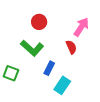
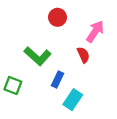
red circle: (39, 22) -> (58, 17), moved

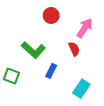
cyan rectangle: (73, 100) -> (81, 89), moved

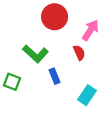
red circle: (51, 15) -> (55, 17), size x1.5
blue rectangle: (51, 71) -> (55, 76), turned -48

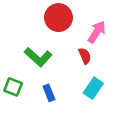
blue rectangle: (55, 76) -> (49, 93), moved
cyan rectangle: (87, 95) -> (93, 88), moved

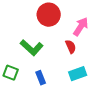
cyan rectangle: (93, 88) -> (78, 74), turned 36

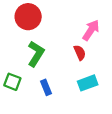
red circle: (49, 15) -> (28, 17), moved
green L-shape: (32, 48) -> (36, 54), turned -100

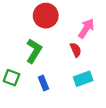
red circle: (28, 17) -> (46, 16), moved

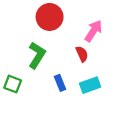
blue rectangle: (44, 83) -> (60, 83), moved

